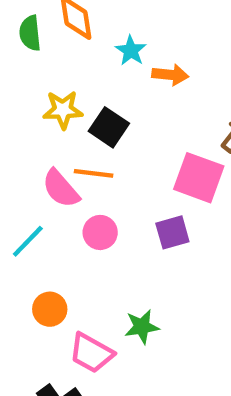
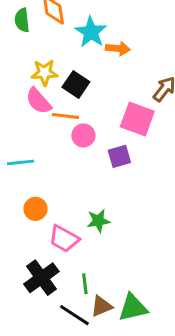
cyan star: (131, 51) -> (91, 32), size x1.5
pink semicircle: (61, 189) -> (38, 101), moved
pink circle: (100, 232) -> (83, 135), moved
cyan line: (28, 241) -> (21, 162), turned 40

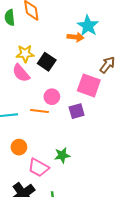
cyan star: (91, 32) -> (88, 26), moved
orange line: (65, 116) -> (40, 111), moved

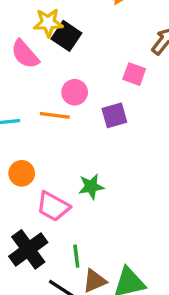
yellow star: (25, 54) -> (48, 23), moved
pink square: (89, 85) -> (134, 74), size x0.6

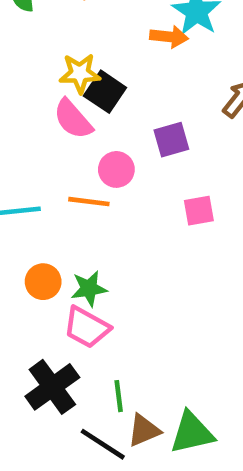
pink semicircle: (25, 54) -> (73, 119), moved
pink square: (134, 74) -> (199, 211), moved, turned -30
purple square: (114, 115) -> (171, 140), moved
green star: (91, 187) -> (89, 289), moved

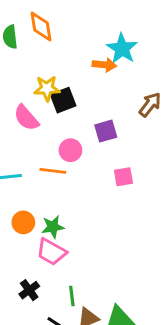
black square: (105, 92) -> (63, 100), turned 35
pink semicircle: (73, 119) -> (26, 118), moved
black cross: (52, 387) -> (29, 290), size x0.6

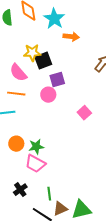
cyan star: (122, 49) -> (54, 19), moved
purple square: (106, 131) -> (57, 80), moved
orange line: (53, 171) -> (16, 94), moved
pink square: (123, 177) -> (84, 113), turned -32

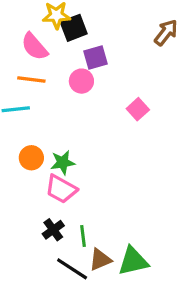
black cross: (20, 190) -> (53, 230), moved

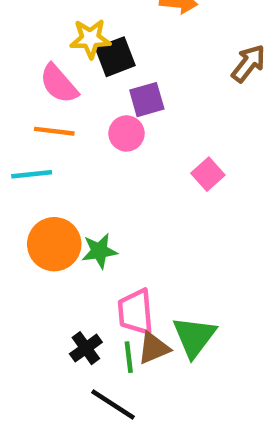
orange circle: (31, 158) -> (54, 244), size x1.5
pink trapezoid: (61, 189) -> (136, 312), moved, turned 56
brown triangle: (100, 260) -> (154, 348), moved
green triangle: (133, 261) -> (194, 337), moved, turned -40

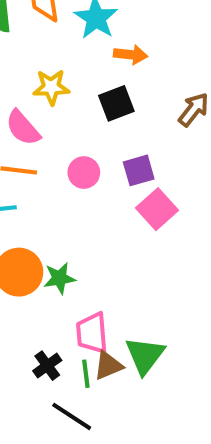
black square: (115, 57) -> (116, 103), moved
purple square: (147, 100) -> (139, 170), moved
pink square: (208, 174) -> (157, 209), size x1.4

